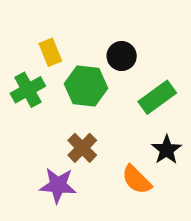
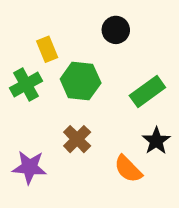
black circle: (122, 56) -> (116, 30), moved
purple star: (58, 185) -> (30, 167), moved

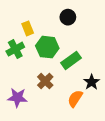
green rectangle: (147, 92) -> (71, 60), moved
orange semicircle: (128, 169) -> (75, 99), turned 78

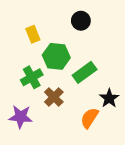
green cross: (15, 49) -> (32, 77), moved

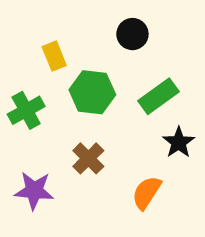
green rectangle: (85, 72) -> (159, 96), moved
green cross: (32, 77) -> (26, 110), moved
black star: (109, 98) -> (179, 142), moved

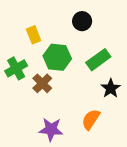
brown cross: (88, 158) -> (42, 83), moved
purple star: (34, 191) -> (51, 129), moved

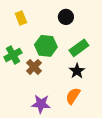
yellow rectangle: (34, 35) -> (21, 18), moved
black star: (111, 88) -> (77, 71), moved

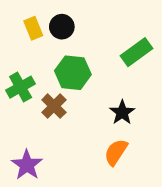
black circle: (66, 17) -> (62, 27), moved
green rectangle: (79, 48) -> (136, 52), moved
purple star: (41, 104) -> (27, 165), moved, turned 30

